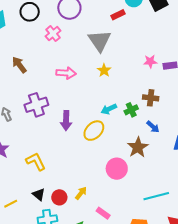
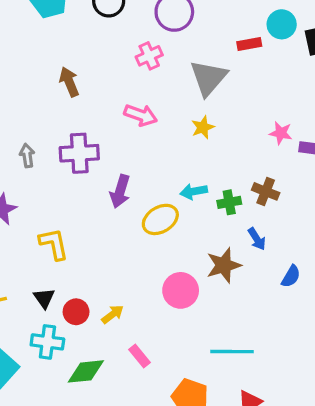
pink cross: (53, 34) -> (149, 56), moved

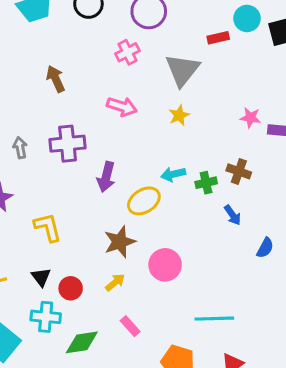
brown star: (224, 265) -> (120, 242), moved
yellow arrow: (113, 314) -> (115, 282), moved

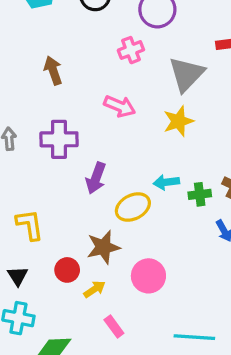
yellow star: (179, 115) -> (178, 121), size x1.4
red circle: (71, 288) -> (67, 270), moved
pink rectangle: (130, 326) -> (114, 326), moved

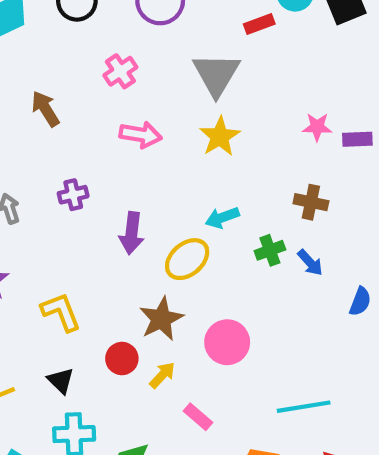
pink cross: (131, 50) -> (120, 71), moved
purple cross: (59, 139) -> (73, 195), size x0.6
green cross: (200, 194) -> (270, 250), moved

